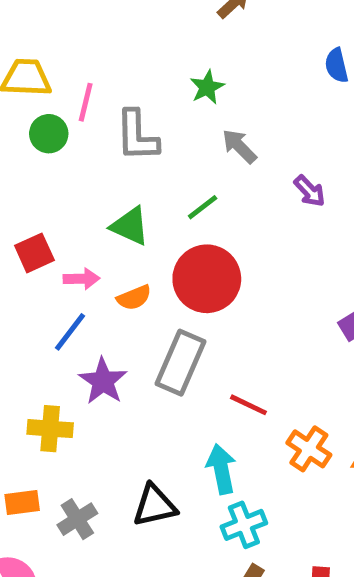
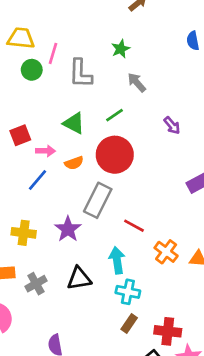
purple arrow: (309, 191) -> (172, 125), moved
purple star: (103, 381) -> (68, 229), moved
cyan cross: (244, 525) -> (128, 292), turned 30

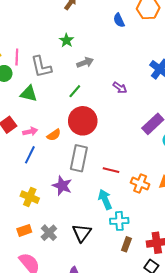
gray arrow: (137, 82) -> (85, 62), turned 126
green triangle: (74, 123) -> (29, 94), moved
yellow cross: (24, 233) -> (30, 197), turned 30
black triangle: (79, 278) -> (82, 233), moved, turned -30

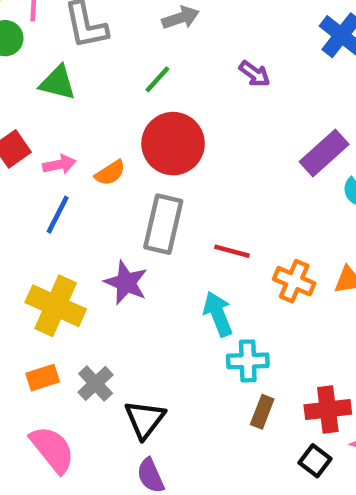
yellow cross: (30, 197) -> (56, 306), size x1.4
black triangle: (82, 233) -> (145, 419), moved

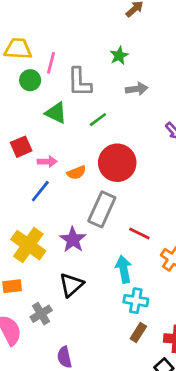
green line: (157, 79) -> (98, 120), moved
gray cross: (96, 383) -> (41, 314), moved
black triangle: (145, 419) -> (71, 285), moved

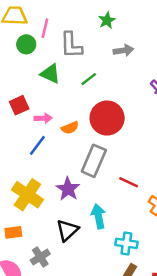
cyan arrow: (124, 269) -> (98, 216), moved

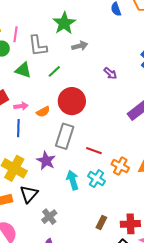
green star: (107, 20) -> (64, 23), size x1.6
blue line: (37, 145) -> (18, 128), turned -30
black triangle: (67, 230) -> (29, 194), moved
cyan cross: (126, 243) -> (96, 179), moved, turned 30
gray cross: (40, 257) -> (49, 217), moved

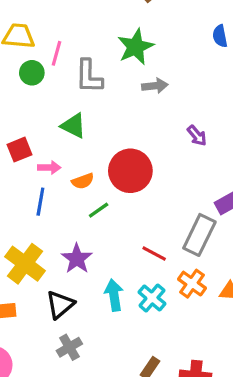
green triangle: (23, 70) -> (73, 126), moved
green line: (54, 71) -> (99, 210), moved
gray rectangle: (65, 136) -> (199, 235), moved
black triangle: (29, 194) -> (60, 305), moved

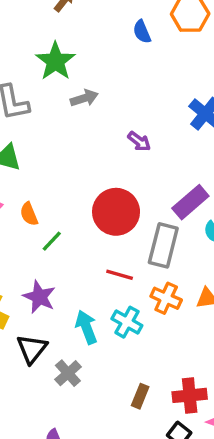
red circle: (130, 171) -> (116, 212), moved
orange semicircle: (83, 181) -> (29, 214), turned 100
gray cross: (69, 347) -> (68, 373), moved

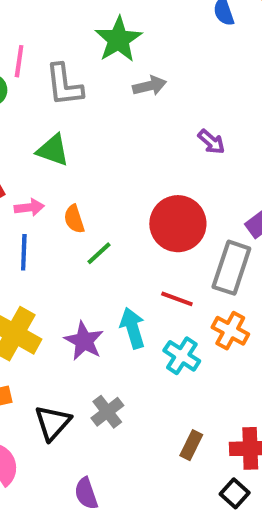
purple star: (39, 297) -> (84, 341), moved
cyan arrow: (86, 327) -> (133, 328), moved
black triangle: (32, 349) -> (53, 423), moved

